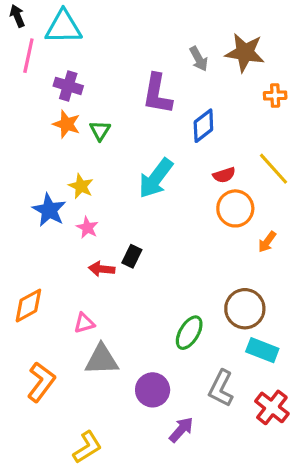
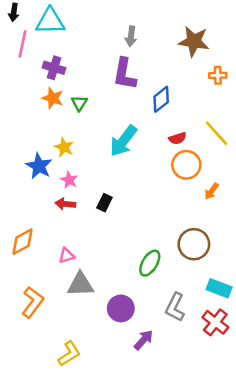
black arrow: (17, 16) -> (14, 12), turned -150
gray arrow: (199, 59) -> (131, 36), moved, turned 36
red arrow: (102, 269) -> (65, 204), moved
cyan rectangle: (262, 350) -> (219, 288), moved

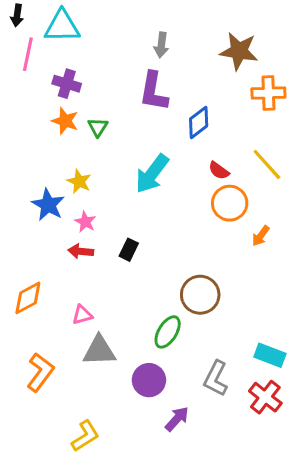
orange cross: (218, 75) -> (268, 93), size x1.5
red semicircle: (178, 138) -> (219, 171), turned 54
brown circle: (194, 244) -> (200, 295), moved
green ellipse: (150, 263) -> (168, 332), moved

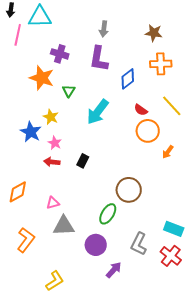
brown star: (239, 51) -> (154, 33), size x0.7
purple cross: (67, 84) -> (60, 54), moved
orange cross: (268, 93) -> (161, 64), moved
orange star: (65, 121) -> (42, 78), size x1.4
green triangle: (98, 127) -> (69, 91), moved

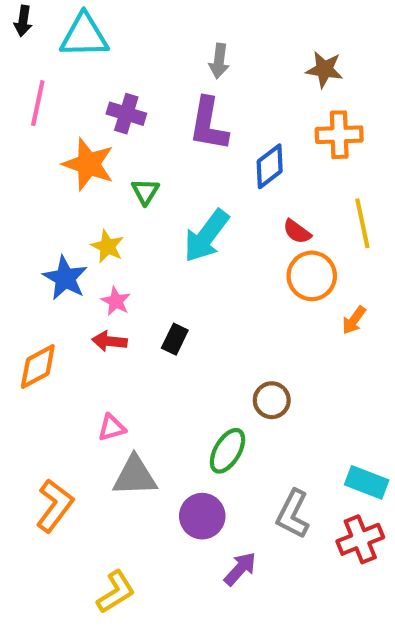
pink line: (18, 35) -> (38, 103), moved
yellow line: (172, 106) -> (362, 223), turned 30
brown circle: (129, 190) -> (272, 400), size x0.7
orange diamond: (18, 192) -> (38, 367), moved
red cross: (171, 256) -> (360, 539), turned 30

